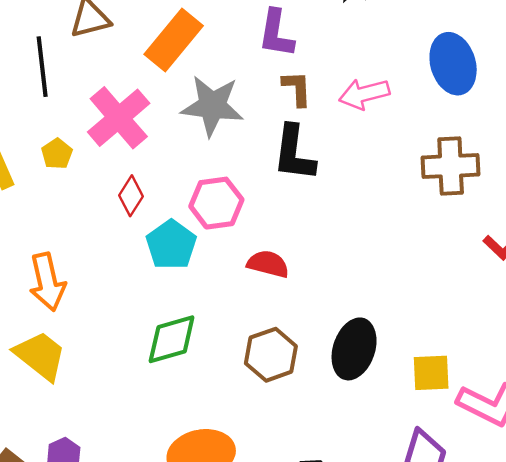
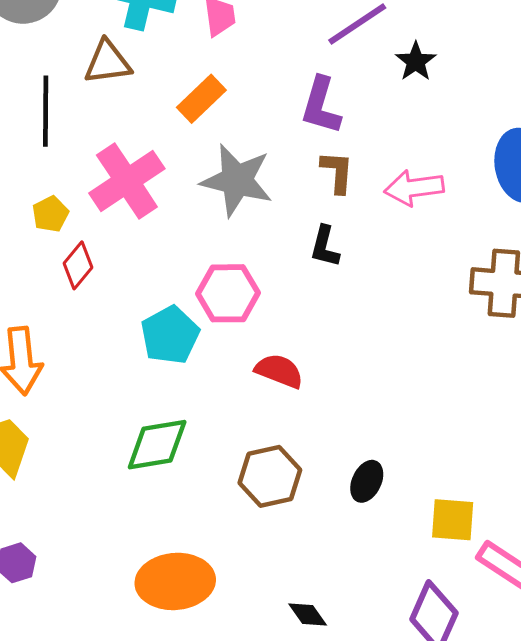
orange rectangle: (174, 40) -> (201, 99), size x0.7
black L-shape: (294, 153) -> (325, 246), size x0.6
red diamond: (131, 196) -> (78, 265), moved
black ellipse: (354, 349) -> (367, 481), size x0.6

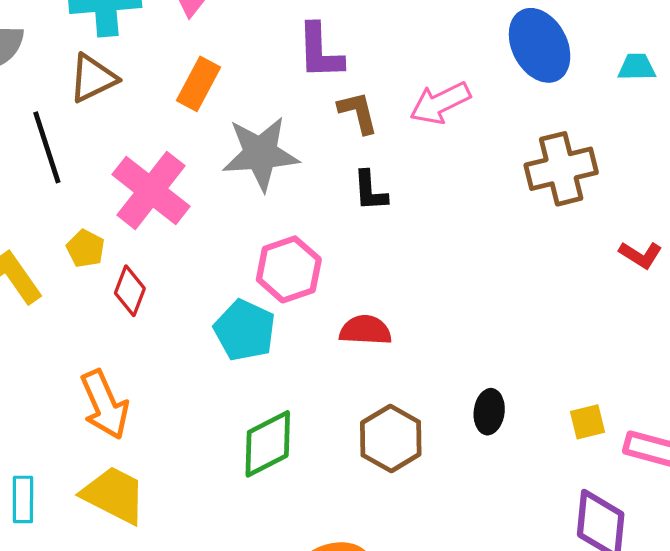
yellow square: (453, 520) -> (588, 422), size x0.7

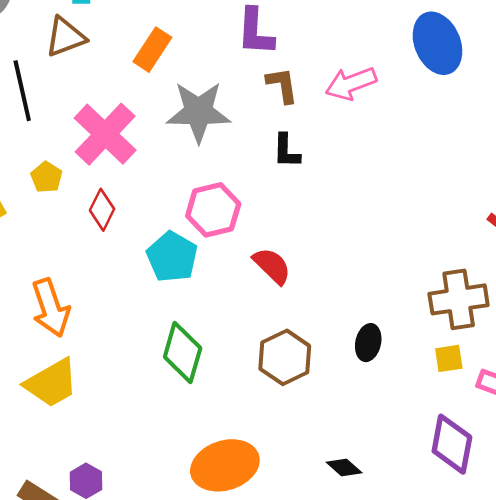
brown cross: (561, 169) -> (459, 299), moved
red diamond: (130, 291) -> (102, 210), moved
red semicircle: (365, 330) -> (272, 266), turned 36
green diamond: (268, 444) -> (183, 353), turned -52
yellow trapezoid: (114, 495) -> (52, 383), turned 118

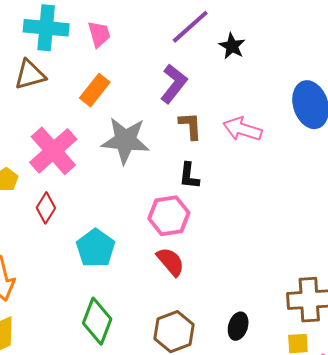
purple L-shape: (255, 32) -> (174, 84), turned -150
pink arrow: (351, 83) -> (242, 129), turned 33
pink hexagon: (213, 210) -> (169, 216), moved

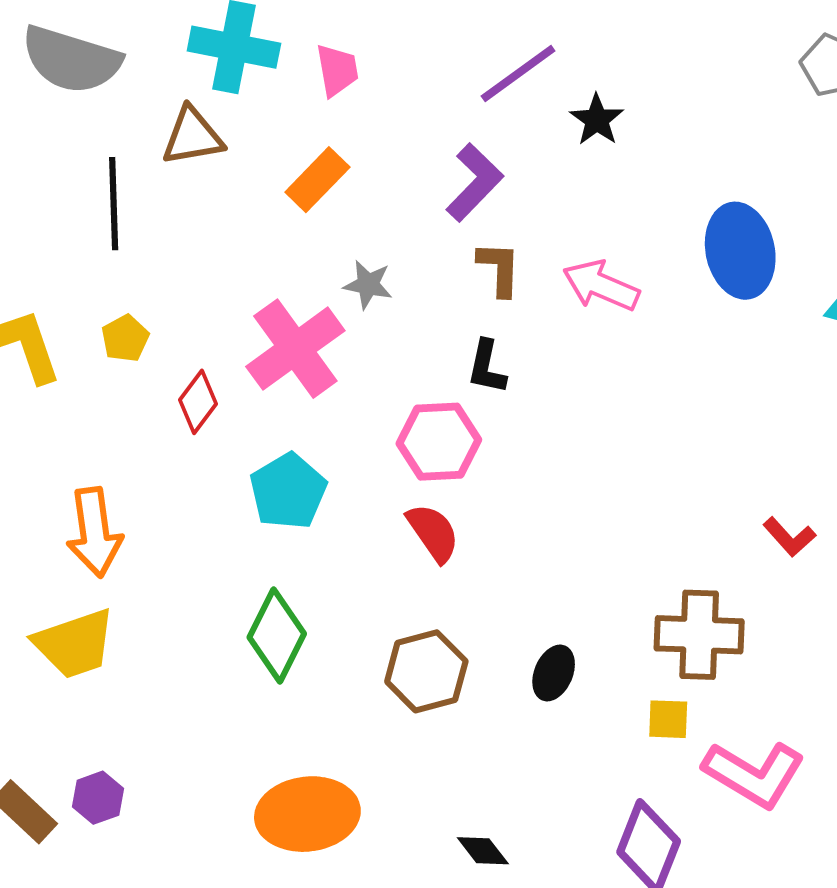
gray star: (125, 140) -> (368, 285), size x0.5
pink cross: (53, 151) -> (295, 349), moved

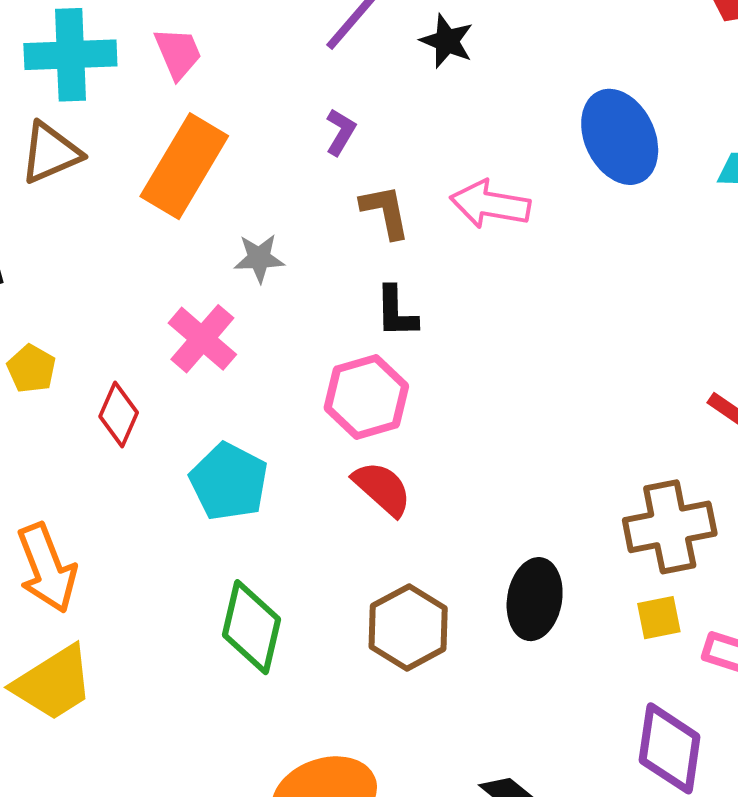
orange rectangle: (317, 180) -> (184, 166), size x1.5
purple L-shape: (475, 182) -> (341, 132), size x0.6
pink cross: (295, 349) -> (202, 339), size x0.7
black ellipse: (554, 673) -> (535, 599), size x1.4

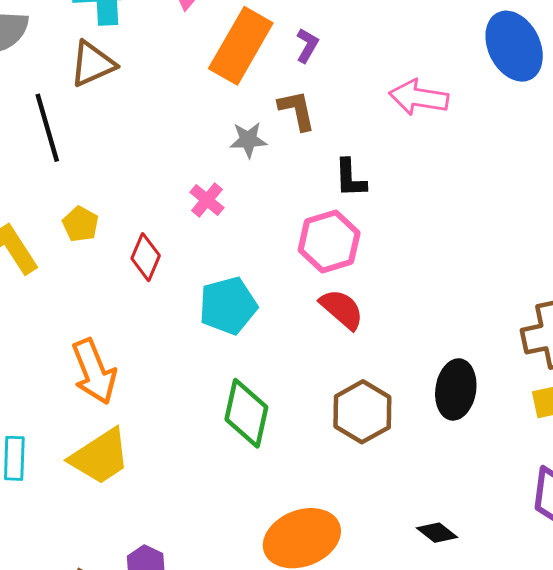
orange rectangle: (184, 166) -> (241, 46), moved
brown L-shape: (385, 212) -> (297, 110), moved
pink cross: (202, 339) -> (207, 200), size x0.7
cyan pentagon: (229, 482) -> (228, 306), turned 30

